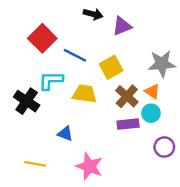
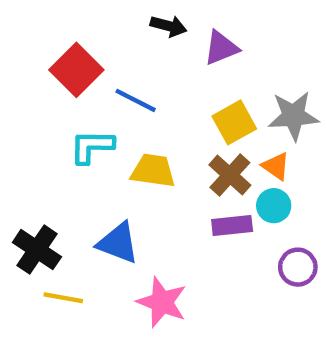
yellow square: (111, 67) -> (234, 122), moved
black cross: (27, 101) -> (37, 250), moved
blue triangle: (65, 134) -> (118, 243), size x1.5

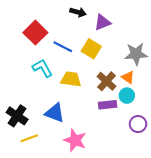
yellow square: (234, 122) -> (91, 49), moved, turned -30
cyan L-shape: (92, 147) -> (42, 68), turned 60
yellow line: (63, 298) -> (29, 138), turned -30

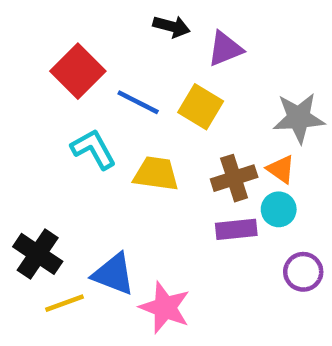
brown cross: (107, 81) -> (234, 178), turned 30
blue triangle: (55, 113) -> (114, 274), moved

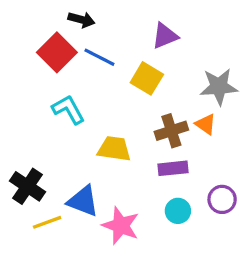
black arrow: (172, 26) -> (81, 20), moved
blue line: (138, 102) -> (99, 57), moved
yellow trapezoid: (156, 174) -> (114, 149), moved
cyan circle: (279, 209) -> (178, 211), moved

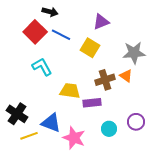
purple rectangle: (173, 168) -> (92, 103), moved

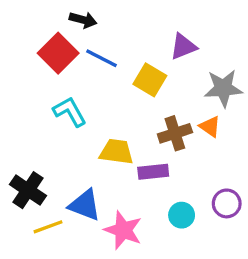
purple triangle: (101, 22) -> (183, 47), moved

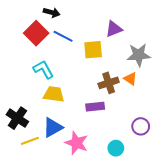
yellow square: (150, 80) -> (93, 50), turned -36
yellow trapezoid: (116, 152) -> (54, 94), moved
blue triangle: (85, 205) -> (53, 127), turned -50
cyan circle: (182, 215) -> (116, 148), moved

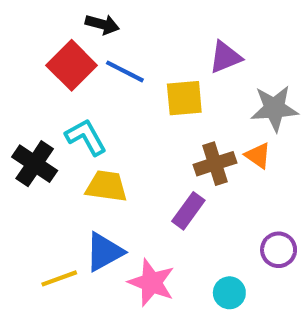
purple rectangle: (95, 107) -> (188, 211), turned -48
black cross: (17, 118) -> (35, 164), moved

